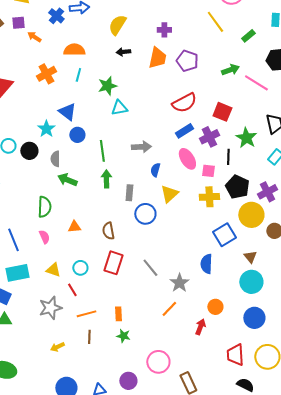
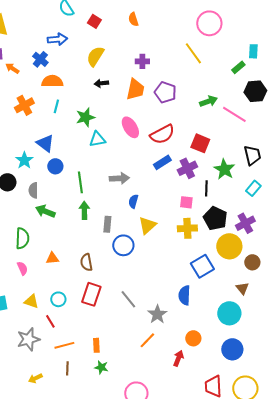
blue cross: (56, 16) -> (40, 59), moved
green rectangle: (248, 36) -> (238, 67), moved
pink ellipse: (187, 159) -> (130, 127), moved
brown triangle: (250, 257) -> (242, 288), moved

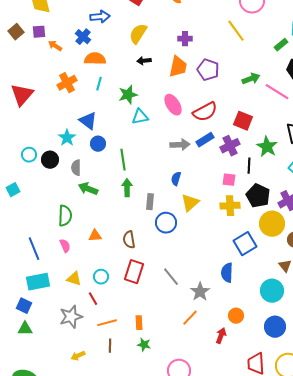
gray arrow: (119, 178) -> (180, 145), moved

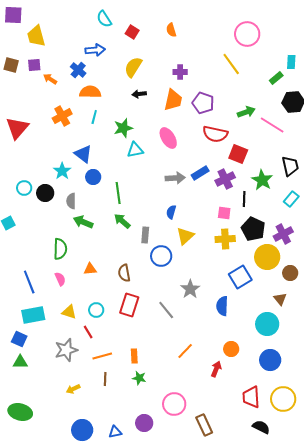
brown square: (16, 32) -> (11, 65), turned -35
red semicircle: (205, 112) -> (215, 134), moved, turned 40
green arrow: (127, 188) -> (122, 221), turned -48
gray star: (200, 292) -> (190, 289), moved

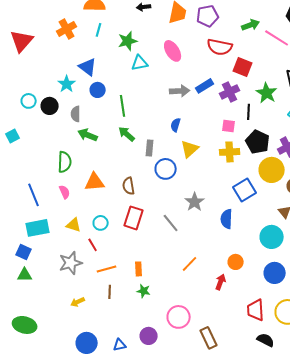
purple pentagon: (203, 103) -> (208, 16), turned -30
orange triangle: (90, 269) -> (95, 182), size x1.5

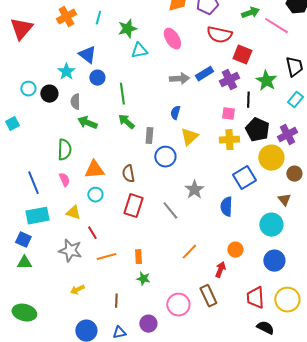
cyan circle: (101, 223) -> (95, 195), moved
gray star: (71, 263) -> (70, 251), turned 30
brown line: (110, 292) -> (116, 301), moved
brown rectangle: (209, 338) -> (208, 296), moved

